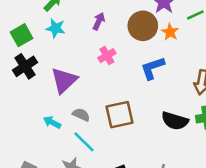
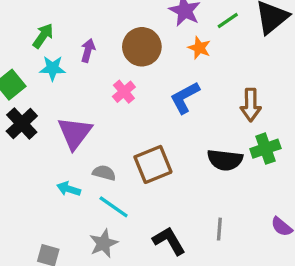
purple arrow: (99, 21) -> (88, 50), moved
brown circle: (143, 26) -> (142, 47), moved

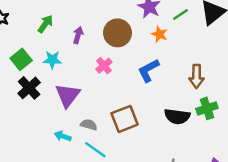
cyan star: (53, 68) -> (52, 60), moved

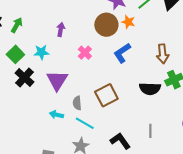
green arrow: (45, 24) -> (17, 25), moved
brown circle: (117, 33) -> (106, 25), moved
gray semicircle: (89, 125) -> (77, 103), turned -104

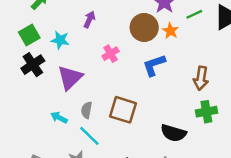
black semicircle: (150, 89) -> (173, 133), moved
brown square: (106, 95) -> (123, 110), turned 30

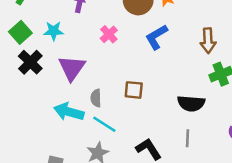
brown square: (123, 110) -> (134, 90), size x0.7
cyan arrow: (59, 118) -> (69, 112), size x1.6

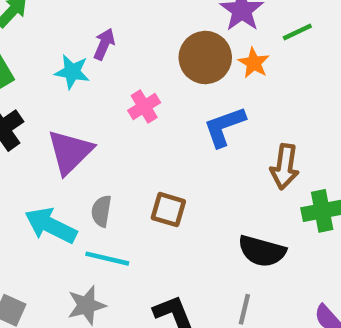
cyan star: (53, 31) -> (72, 72), moved
brown arrow: (208, 41) -> (285, 167), moved
cyan line: (104, 124) -> (107, 259), turned -30

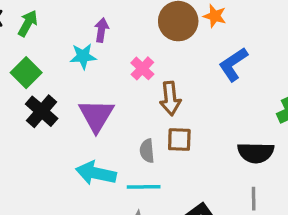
blue L-shape: (224, 127) -> (233, 64), moved
brown arrow: (285, 167) -> (170, 98), moved
gray semicircle: (101, 211) -> (147, 151), moved

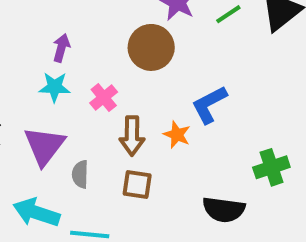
orange star: (215, 16) -> (177, 135), moved
cyan star: (83, 56) -> (55, 87), moved
gray semicircle: (147, 151) -> (80, 174), moved

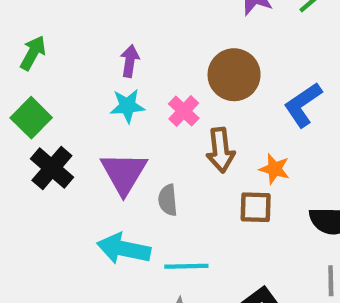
brown circle: (151, 47) -> (234, 75), moved
orange star: (177, 135) -> (274, 169), moved
brown square: (137, 184) -> (256, 207), moved

